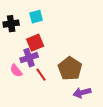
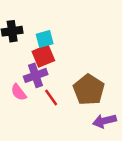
cyan square: (36, 17) -> (45, 39), moved

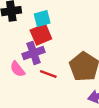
red line: (51, 97) -> (48, 74), turned -35

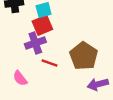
pink semicircle: (17, 69) -> (20, 78), moved

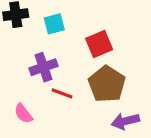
red square: (42, 25) -> (99, 44), moved

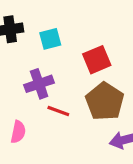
pink semicircle: (23, 113) -> (18, 132), turned -130

